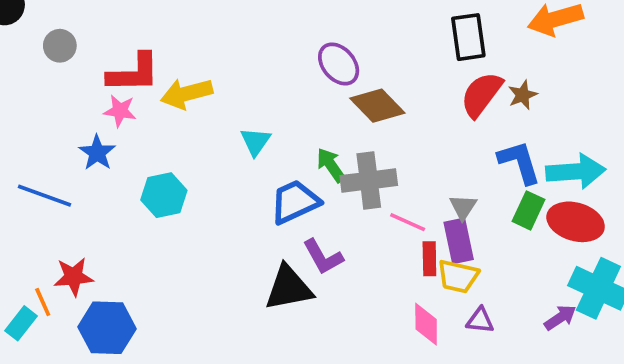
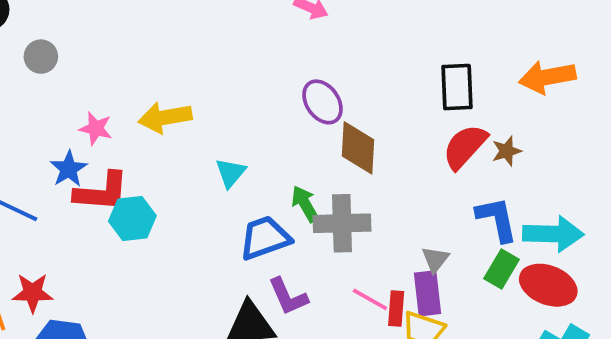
red L-shape: (134, 73) -> (102, 192), moved
brown diamond: (377, 106) -> (358, 148), turned 42
pink line: (408, 222) -> (370, 299), moved

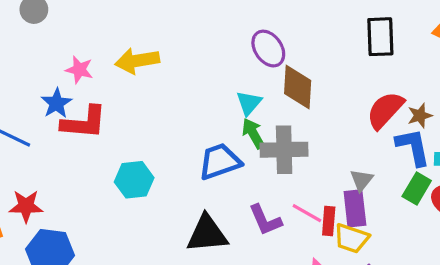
red semicircle: (465, 147) -> (385, 110), moved
brown star: (507, 151) -> (420, 116), moved
cyan triangle: (231, 173) -> (249, 103), moved
cyan hexagon: (132, 218) -> (134, 180), moved
purple L-shape: (288, 296) -> (265, 220), moved

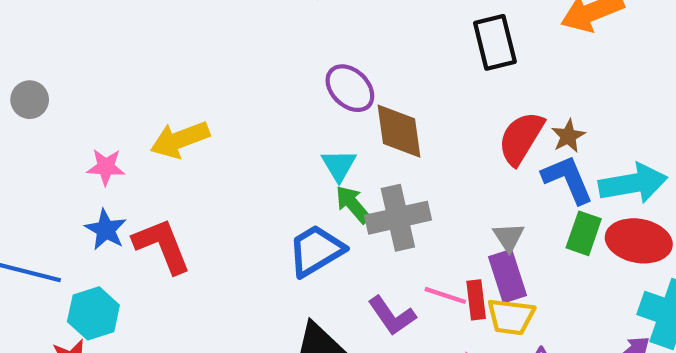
blue star: (56, 103) -> (106, 230), moved
red L-shape: (84, 122) -> (162, 246), moved, turned -105
cyan hexagon: (134, 180) -> (93, 313), moved

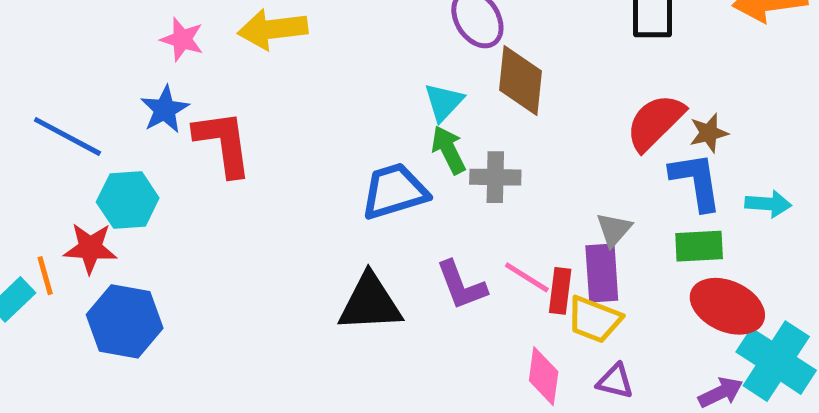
cyan arrow: (633, 183) -> (768, 204), size x0.6
gray cross: (398, 218) -> (495, 177), size x0.7
green rectangle: (584, 233) -> (699, 246), turned 54
red ellipse: (639, 241) -> (727, 306), moved

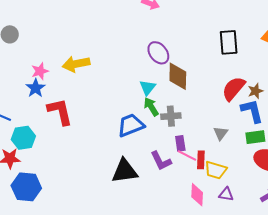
pink star: (182, 39) -> (40, 71), turned -30
blue star: (165, 110) -> (36, 88), moved
purple rectangle: (602, 273) -> (180, 143), moved, size x0.7

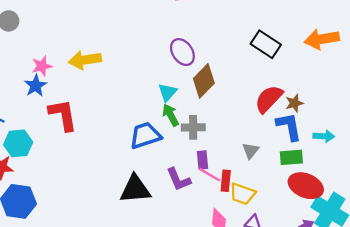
black rectangle: (229, 42) -> (266, 44), turned -55
brown diamond: (178, 76) -> (204, 81), turned 40

